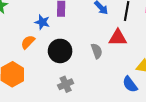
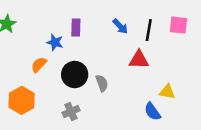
gray semicircle: (97, 51) -> (102, 83), moved
gray cross: (66, 84) -> (71, 112), moved

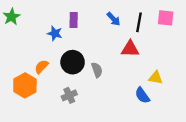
orange semicircle: (39, 65) -> (42, 67), moved

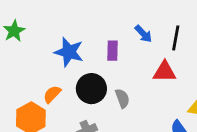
purple rectangle: (74, 20) -> (113, 51), moved
blue star: (55, 33) -> (69, 52), size x1.5

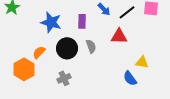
black line: (176, 38) -> (127, 12), turned 42
gray semicircle: (122, 98) -> (91, 46), moved

